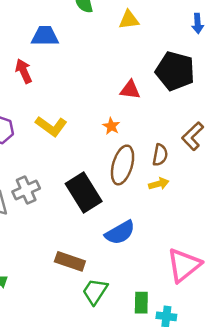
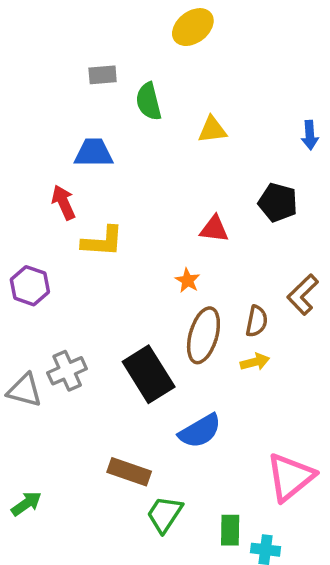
black pentagon: (175, 71) -> (278, 202), size x0.7
yellow L-shape: (51, 126) -> (103, 241), moved, turned -32

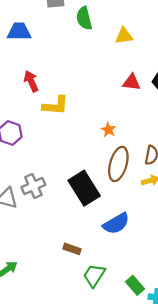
blue trapezoid: (94, 153) -> (19, 31), moved
red triangle: (214, 229) -> (132, 82), moved
brown rectangle: (129, 472) -> (72, 249), size x0.7
green rectangle: (230, 530) -> (135, 285), turned -42

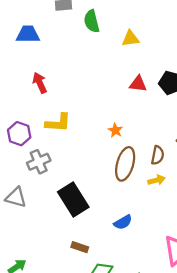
yellow L-shape: (55, 105) -> (58, 123), moved
gray cross: (33, 186) -> (39, 162), moved
black rectangle: (84, 188) -> (73, 200), moved
blue semicircle: (116, 224) -> (123, 222), size x0.7

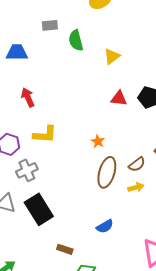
yellow triangle: (131, 39) -> (112, 56), turned -30
brown semicircle: (158, 155) -> (137, 164), turned 42
black rectangle: (73, 200) -> (39, 209), moved

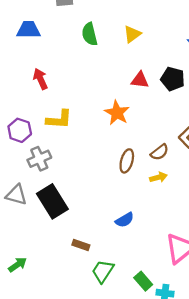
green semicircle: (76, 40) -> (90, 34), moved
orange star: (98, 141) -> (117, 113), moved, size x1.6
brown ellipse: (107, 172) -> (127, 161), size x0.7

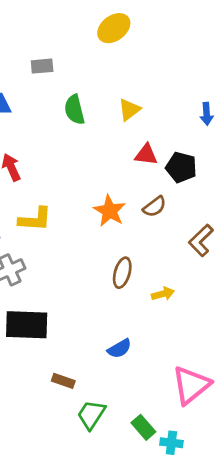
red triangle: (140, 80) -> (146, 155), moved
brown semicircle: (160, 152) -> (155, 207), moved
black rectangle: (52, 201) -> (27, 325), turned -56

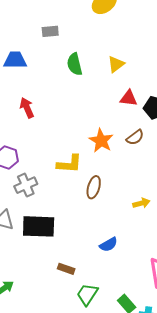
yellow L-shape: (35, 219) -> (69, 164), moved
brown ellipse: (122, 273) -> (94, 187), moved

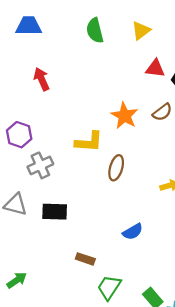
black rectangle: (39, 226) -> (55, 212), size x0.7

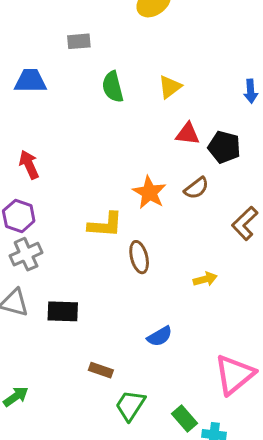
red arrow: (42, 79) -> (29, 165), moved
gray cross: (40, 165) -> (26, 254), moved
brown ellipse: (116, 168) -> (139, 257), turned -30

